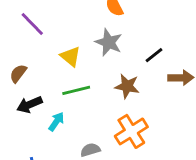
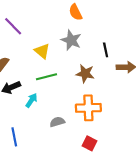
black line: (154, 55) -> (106, 50), turned -64
orange cross: (131, 131) -> (88, 108), turned 30

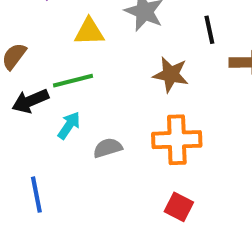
yellow triangle: (42, 51) -> (89, 32), turned -42
green line: (46, 77) -> (73, 81), moved
gray semicircle: (57, 122) -> (108, 148), moved

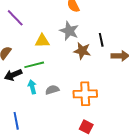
brown star: (171, 75) -> (82, 51), moved
cyan arrow: (69, 125) -> (32, 87), turned -48
gray semicircle: (108, 148) -> (52, 90), moved

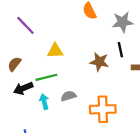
gray star: (69, 31) -> (123, 22), moved, turned -30
gray semicircle: (52, 90) -> (68, 96), moved

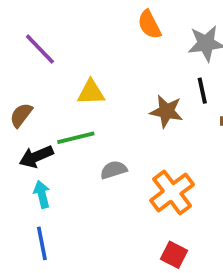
cyan arrow: (44, 102) -> (42, 194), moved
orange cross: (103, 109) -> (172, 192), turned -35

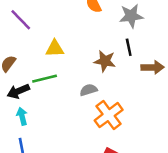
gray semicircle: (114, 170) -> (89, 90), moved

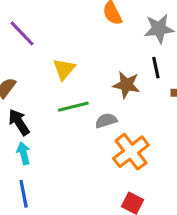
yellow triangle: (55, 49) -> (64, 69), turned -48
green line: (45, 79) -> (73, 107), moved
black arrow: (18, 91) -> (19, 122), turned 80

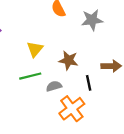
black line: (156, 68) -> (89, 83), moved
yellow triangle: (64, 69) -> (35, 49), moved

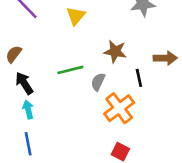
yellow triangle: (35, 49) -> (76, 16), moved
gray semicircle: (54, 86) -> (98, 82), turned -48

